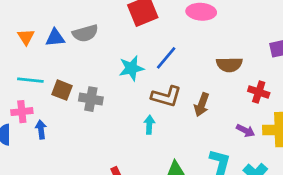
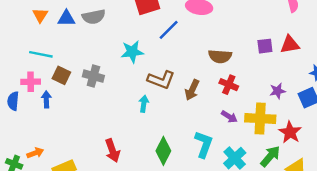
blue line: (166, 58) -> (169, 30), moved
brown square: (62, 90) -> (61, 75), moved
red cross: (259, 92) -> (229, 85), moved

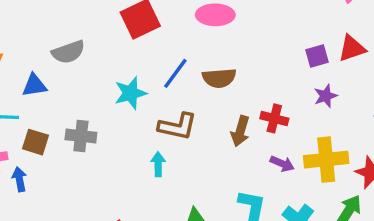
blue triangle: (66, 18) -> (34, 85), moved
blue line: (169, 30) -> (175, 73), moved
brown semicircle: (220, 56) -> (219, 78), moved
brown arrow: (192, 90) -> (240, 131), moved
purple star: (278, 91) -> (326, 96), moved

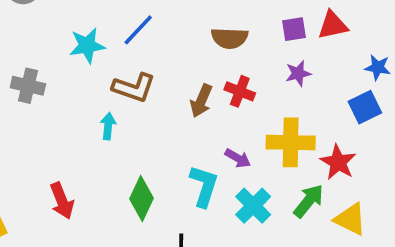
brown semicircle: (219, 78) -> (230, 38), moved
purple arrow: (282, 164) -> (238, 158), moved

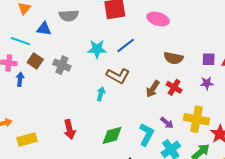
green diamond: (141, 199) -> (112, 135), turned 40

